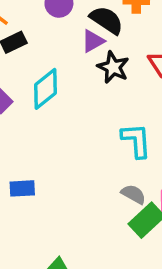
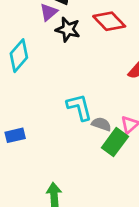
cyan L-shape: (136, 140) -> (79, 107), moved

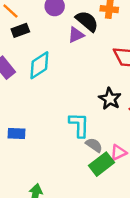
black star: (68, 29) -> (110, 99), moved

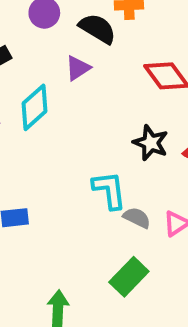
purple triangle: (76, 35) -> (78, 68), moved
green rectangle: (101, 164) -> (129, 277), moved

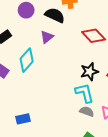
black star: (151, 143) -> (89, 72), turned -30
cyan L-shape: (109, 190) -> (85, 93), moved

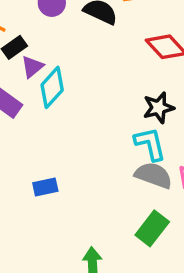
purple triangle: (47, 37) -> (32, 67), moved
gray semicircle: (87, 111) -> (153, 175), size x1.5

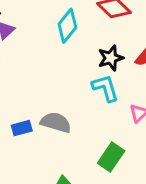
cyan diamond: (52, 87) -> (67, 26), moved
gray semicircle: (153, 175) -> (56, 122), moved

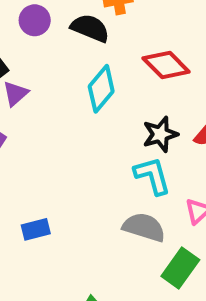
gray semicircle: (56, 122) -> (144, 227), moved
green rectangle: (111, 157) -> (180, 268), moved

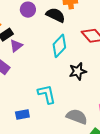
black star: (160, 134) -> (78, 71), moved
cyan L-shape: (152, 176) -> (47, 94), moved

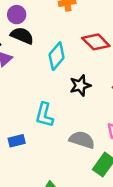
black semicircle: (56, 15) -> (22, 36), moved
cyan L-shape: (47, 94) -> (44, 115), turned -150

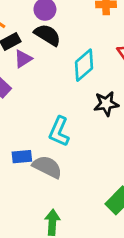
gray semicircle: (82, 140) -> (47, 167), moved

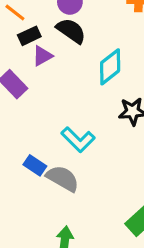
cyan L-shape: (59, 132) -> (78, 140), turned -72
blue rectangle: (22, 157) -> (35, 165), turned 36

